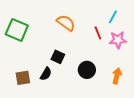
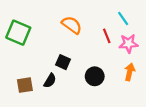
cyan line: (113, 17) -> (123, 18), turned -64
orange arrow: (117, 76) -> (130, 72), moved

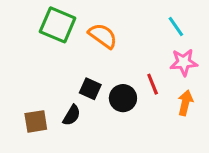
green square: (18, 33) -> (58, 25), moved
red line: (107, 36) -> (153, 84), moved
black circle: (95, 76) -> (123, 98), moved

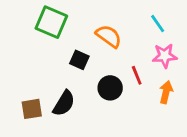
orange semicircle: (103, 36) -> (109, 36), moved
black square: (90, 89) -> (79, 60), moved
black semicircle: (72, 115) -> (64, 103), size x1.4

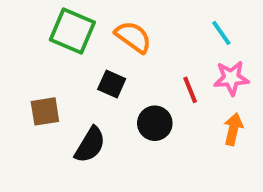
orange semicircle: (109, 36) -> (133, 37), moved
red line: (137, 75) -> (190, 90), moved
brown square: (32, 109) -> (45, 111), moved

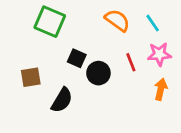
orange semicircle: (133, 37) -> (117, 20), moved
black circle: (155, 123) -> (98, 73), moved

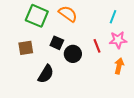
orange semicircle: (117, 20) -> (68, 14), moved
cyan line: (153, 23) -> (113, 17), turned 56
brown square: (31, 77) -> (26, 48), moved

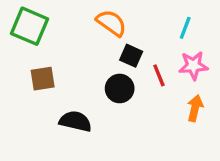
green square: (37, 16) -> (29, 26), moved
black square: (57, 43) -> (131, 56), moved
black semicircle: (46, 74) -> (75, 121), turned -108

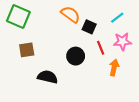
cyan line: (185, 28) -> (117, 18), turned 32
black square: (131, 56) -> (89, 27), moved
orange arrow: (195, 108) -> (114, 68), moved

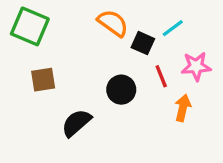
cyan line: (117, 18) -> (173, 28), moved
black semicircle: (48, 77) -> (76, 123), turned -54

